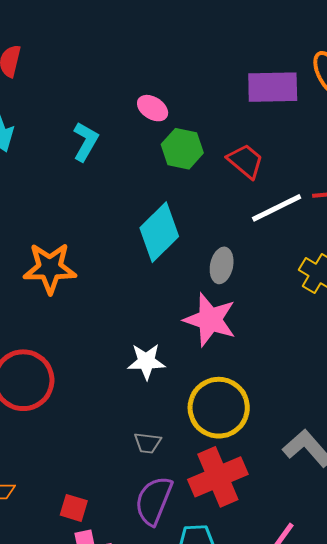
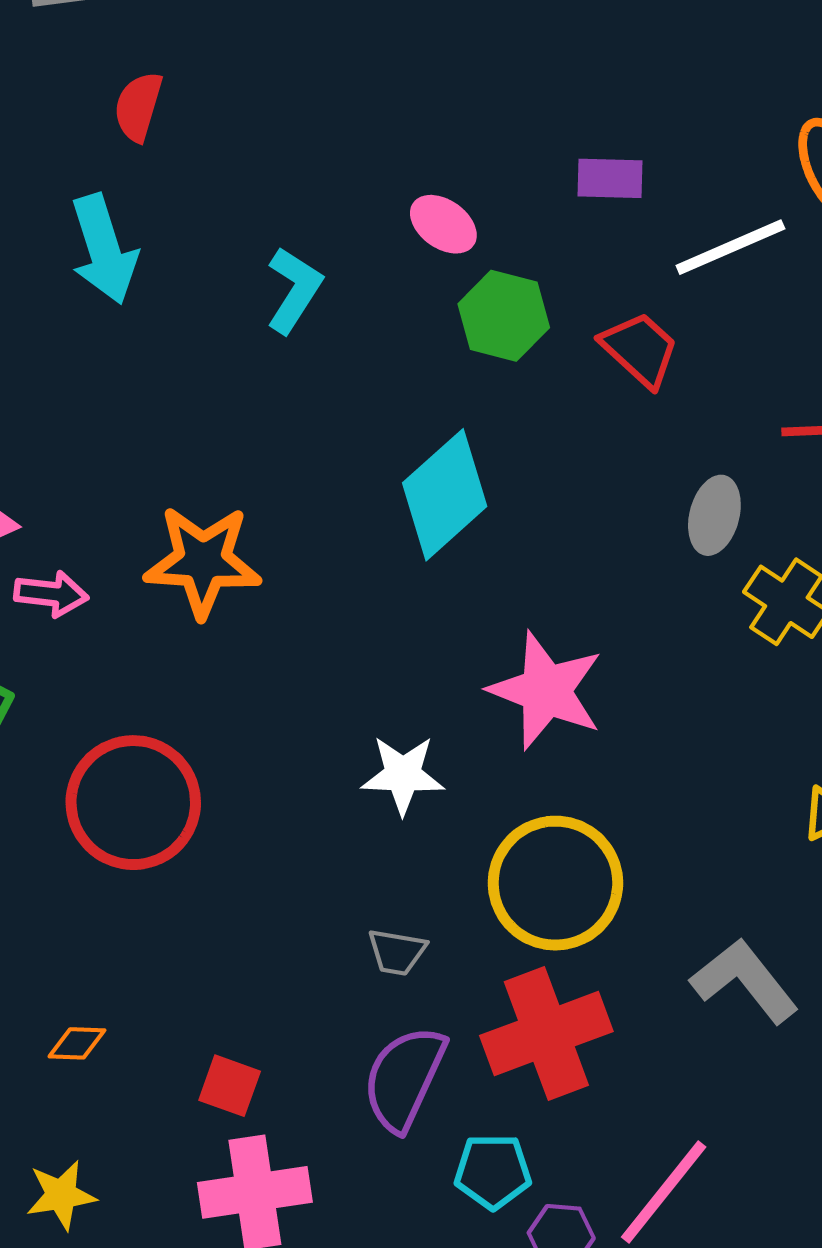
purple rectangle: (273, 87) -> (610, 178), moved, size x0.6
white line: (277, 208) -> (730, 247), moved
gray ellipse: (222, 265) -> (714, 515), moved

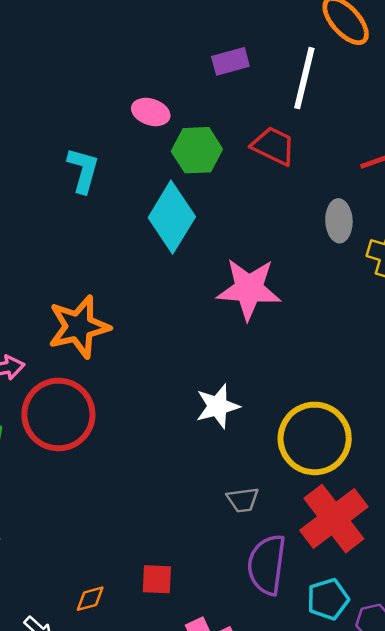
white line: (730, 247) -> (304, 78), turned -36
cyan diamond: (445, 495) -> (172, 217), moved
pink star: (546, 691) -> (249, 289), moved
red circle: (133, 803) -> (58, 414), moved
red square: (230, 1086) -> (157, 579), moved

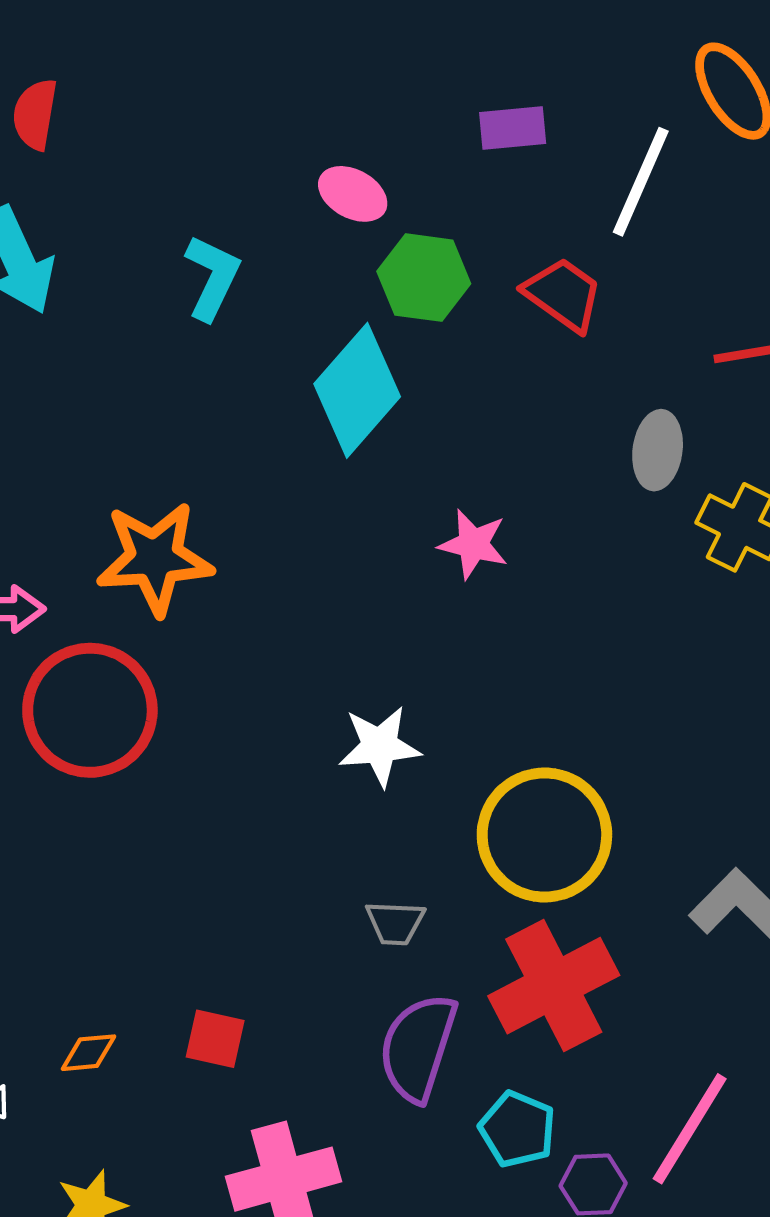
pink star: (249, 289) -> (473, 544), size x0.6
cyan pentagon: (328, 599) -> (517, 1129), turned 30

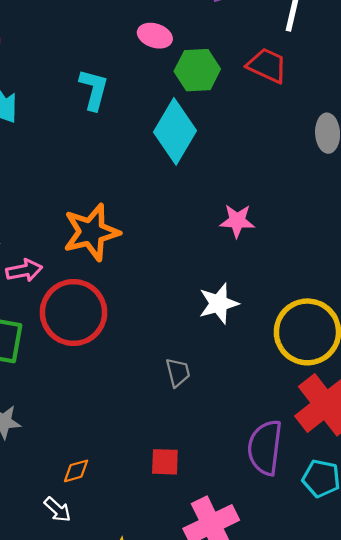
pink star: (473, 544) -> (237, 221), moved
gray trapezoid: (395, 923) -> (178, 372), moved, turned -96
orange diamond: (88, 1053) -> (76, 471), moved

